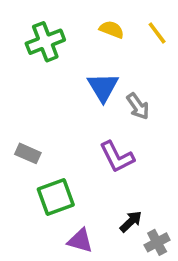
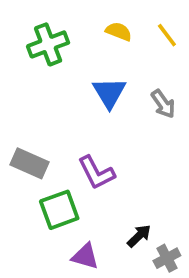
gray arrow: (138, 106) -> (163, 104), moved
gray rectangle: (28, 153) -> (29, 163), size x1.4
purple L-shape: (117, 157) -> (96, 173), moved

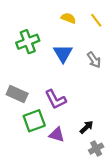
green cross: (48, 44) -> (28, 42), moved
black arrow: (139, 236) -> (87, 127), moved
purple triangle: (85, 256) -> (57, 135), moved

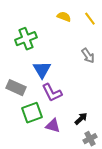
blue triangle: (63, 53) -> (42, 70), moved

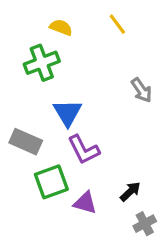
yellow semicircle: (64, 17) -> (61, 27), moved
yellow line: (90, 19) -> (117, 24), moved

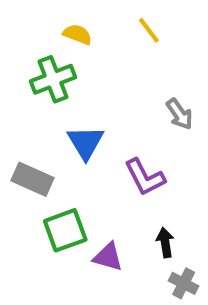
purple L-shape: (84, 150) -> (145, 177), moved
black arrow: (130, 191) -> (165, 243), turned -55
gray cross: (145, 224) -> (184, 283), turned -35

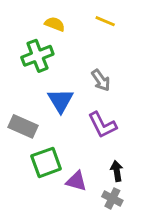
yellow line: (149, 30) -> (105, 21), turned -30
gray arrow: (179, 114) -> (101, 80), moved
gray cross: (184, 283) -> (112, 198), moved

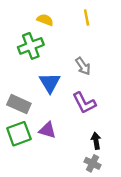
yellow line: (105, 21) -> (87, 17), turned 56
green square: (46, 162) -> (19, 134), moved
purple triangle: (76, 181) -> (47, 130), moved

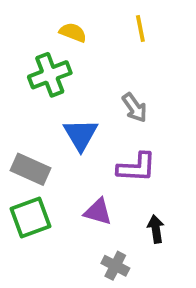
purple L-shape: (84, 103) -> (137, 167), turned -60
purple triangle: (47, 130) -> (98, 212), moved
gray cross: (92, 163) -> (115, 266), moved

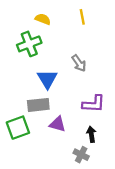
purple L-shape: (137, 167) -> (94, 104), moved
gray rectangle: (30, 169) -> (38, 105), moved, turned -30
gray cross: (115, 266) -> (81, 155), moved

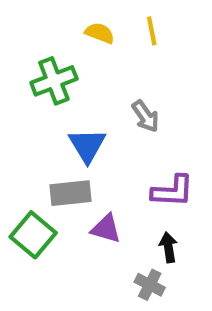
yellow semicircle: (43, 19) -> (100, 33), moved
green square: (18, 128) -> (33, 235), turned -30

